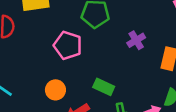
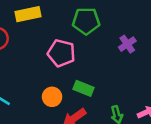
green rectangle: (104, 87) -> (83, 88), moved

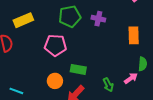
purple cross: (127, 44) -> (98, 19), moved, turned -32

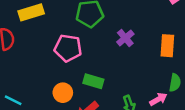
purple cross: (98, 19) -> (125, 38), moved, turned 32

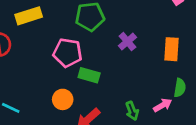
green rectangle: (93, 81) -> (89, 75), moved

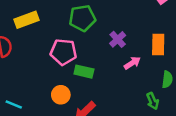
pink arrow: (163, 105) -> (132, 63), moved
green arrow: (132, 111) -> (153, 101), moved

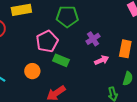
pink pentagon: (63, 52) -> (47, 41), turned 30
orange circle: (61, 95) -> (32, 71), moved

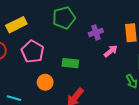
purple cross: (93, 39) -> (96, 32), turned 32
pink pentagon: (47, 41) -> (33, 52), moved

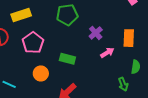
purple cross: (96, 32) -> (96, 33), turned -32

